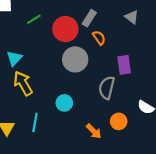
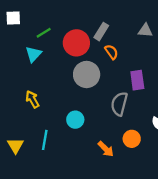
gray triangle: (132, 17) -> (145, 30), turned -32
cyan triangle: (14, 58) -> (34, 54), moved
yellow arrow: (23, 83) -> (32, 99), size x0.7

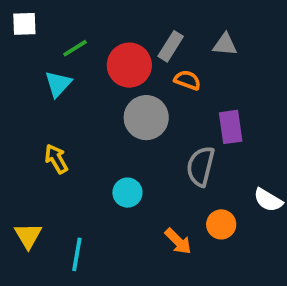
gray triangle: (145, 30) -> (225, 44), moved
orange semicircle: (111, 52) -> (187, 80), turned -35
cyan line: (45, 140) -> (77, 254), moved

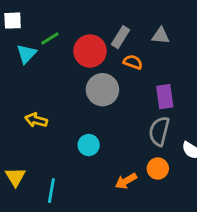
cyan triangle: (58, 84) -> (26, 54), moved
yellow arrow: (56, 159) -> (36, 120), turned -45
gray semicircle: (201, 166) -> (159, 131), moved
orange arrow: (178, 241) -> (126, 181), turned 105

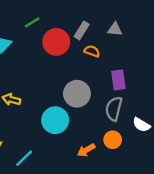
green line: (50, 39) -> (32, 22), moved
gray circle: (102, 90) -> (77, 94), moved
cyan circle: (89, 145) -> (55, 120), size x1.5
cyan line: (51, 191) -> (24, 158), turned 36

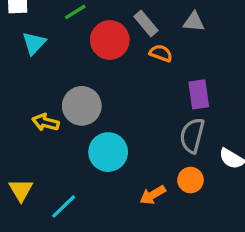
gray rectangle: (82, 30) -> (146, 24), turned -72
gray circle: (77, 94) -> (82, 106), moved

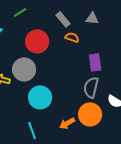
red circle: (110, 40) -> (37, 41), moved
orange circle: (191, 180) -> (90, 114), size x1.5
cyan line: (64, 206) -> (32, 130), moved, turned -66

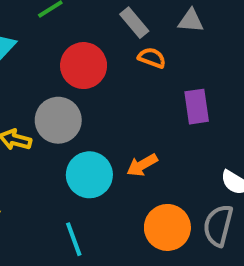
gray semicircle: (91, 87) -> (218, 226), moved
orange circle: (90, 114) -> (167, 227), moved
orange arrow: (67, 123) -> (142, 165), moved

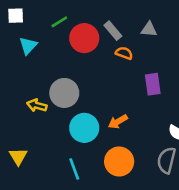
red circle: (84, 66) -> (84, 38), moved
orange circle: (167, 227) -> (119, 162), moved

